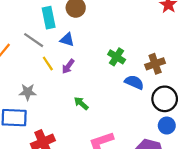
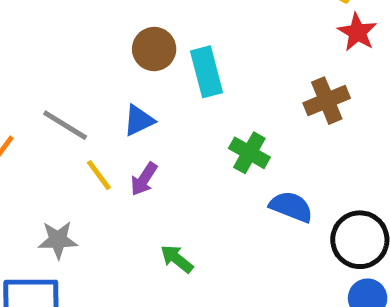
cyan rectangle: (49, 18) -> (207, 72), moved
blue triangle: (67, 40) -> (139, 120), turned -40
brown cross: (155, 64) -> (327, 101), moved

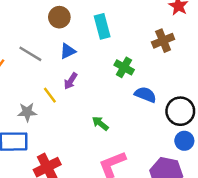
brown circle: (154, 49) -> (59, 17), moved
yellow line: (99, 175) -> (50, 95), moved
green arrow: (177, 259) -> (100, 123), moved

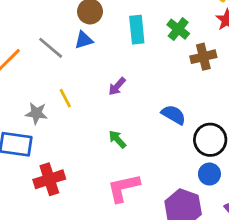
blue triangle: (68, 51) -> (84, 40), moved
green cross: (124, 67) -> (178, 29), moved
purple arrow: (71, 81) -> (117, 86), moved

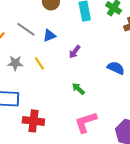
blue triangle: (84, 40) -> (49, 36), moved
gray star: (36, 113) -> (15, 63), moved
red cross: (49, 179) -> (33, 121), turned 30

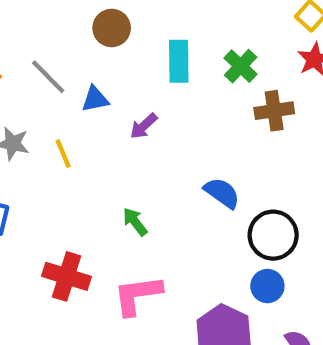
purple arrow: (75, 52) -> (144, 126), moved
red cross: (33, 121) -> (67, 276), moved

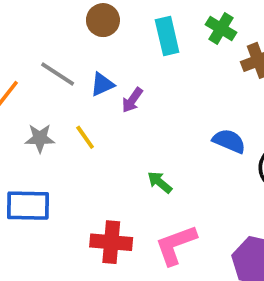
purple arrow: (144, 126) -> (132, 100), moved

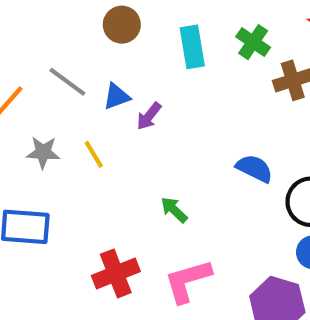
red cross: (111, 242) -> (116, 273), turned -30

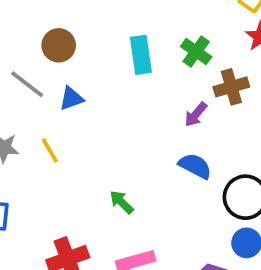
brown circle: (122, 25) -> (59, 45), moved
purple arrow: (149, 116) -> (196, 114), moved

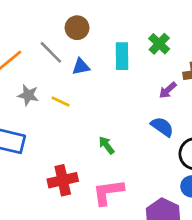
green cross: (196, 52) -> (159, 44), moved
cyan rectangle: (141, 55) -> (122, 56), moved
yellow line: (50, 150) -> (60, 102), turned -42

